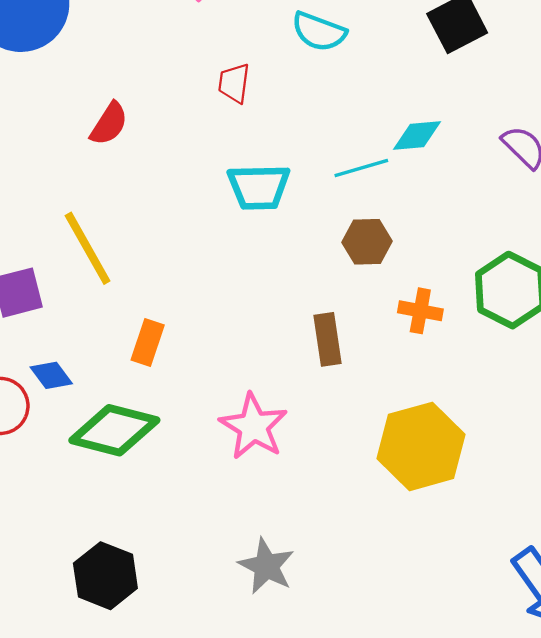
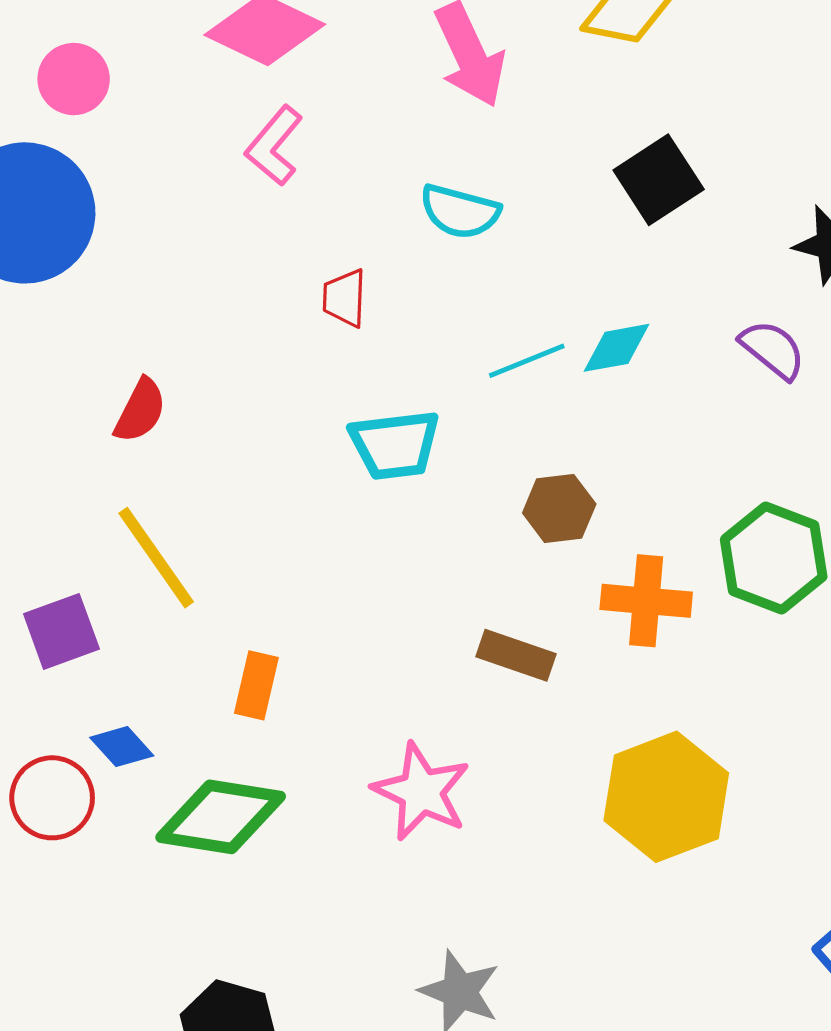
red semicircle: (109, 124) -> (140, 411), moved
cyan line: (361, 168) -> (527, 361), moved
orange cross: (420, 311) -> (646, 601), size x1.4
brown rectangle: (328, 339) -> (516, 655), turned -57

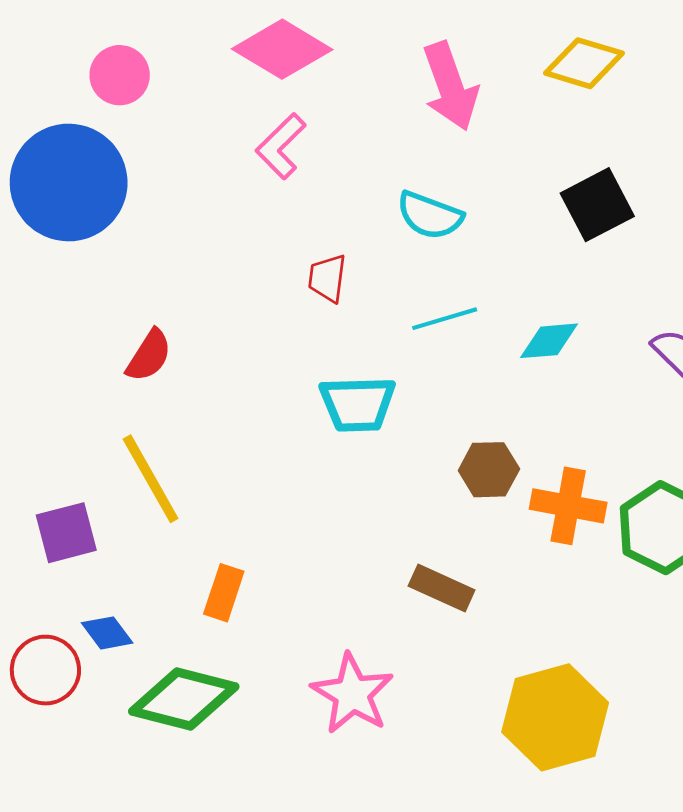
cyan line: (527, 361) -> (445, 319), moved
orange cross: (646, 601) -> (568, 506), moved

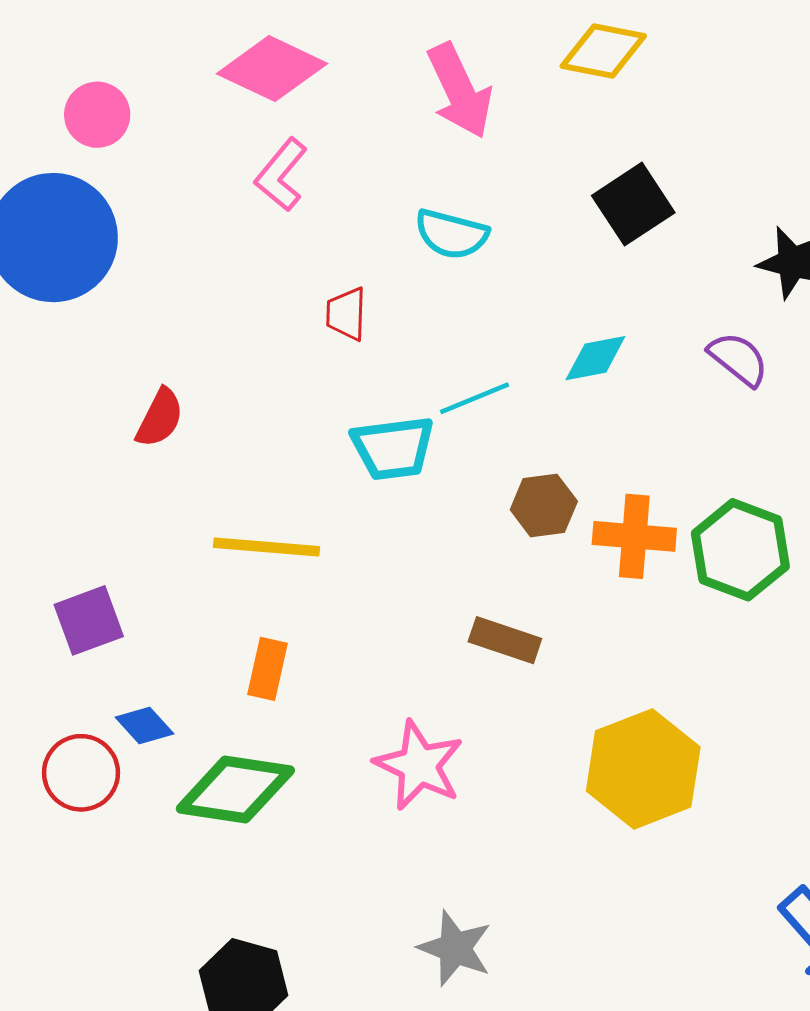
cyan line: (445, 319) -> (474, 398), moved
yellow line: (151, 479) -> (266, 547), moved, turned -50

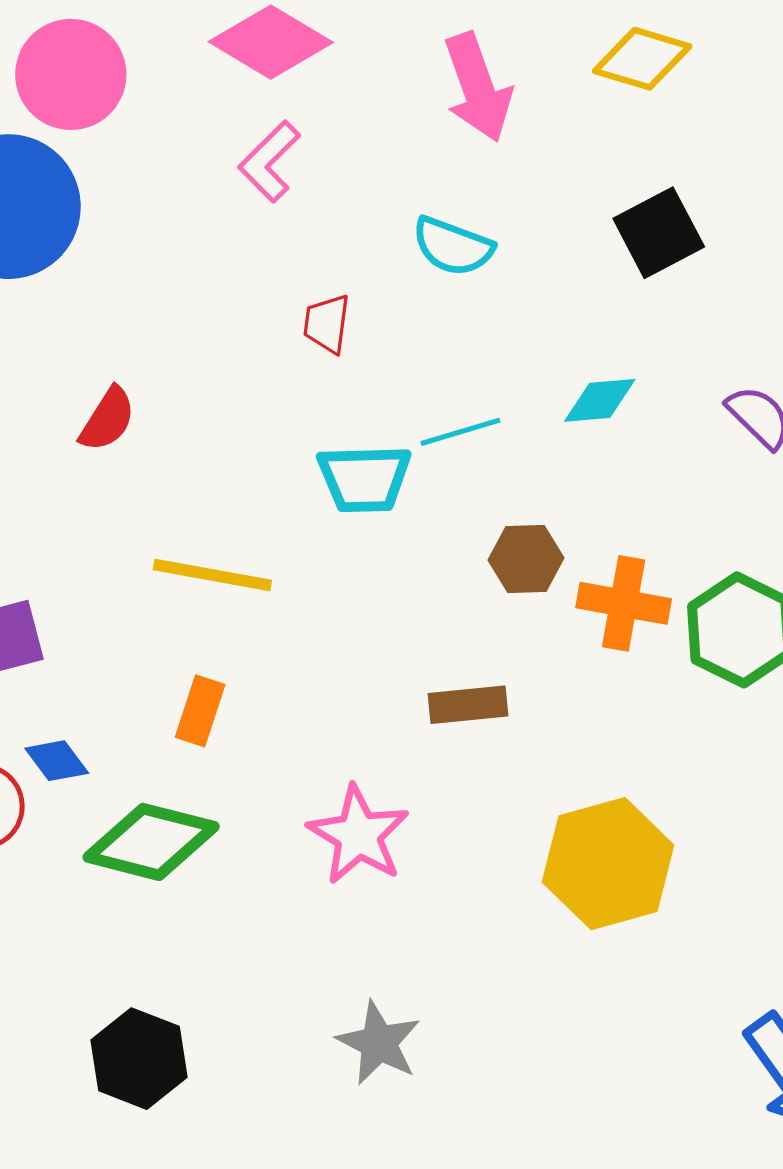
pink circle: (97, 115) -> (71, 74), size x1.5
brown rectangle: (505, 640) -> (468, 705), turned -30

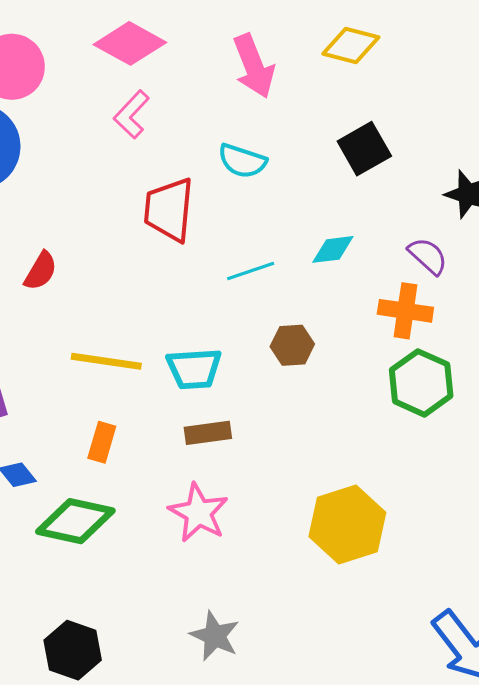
red trapezoid: (327, 324) -> (169, 210), size x1.8
cyan trapezoid: (364, 478) -> (194, 369), moved
orange cross: (624, 603) -> (405, 311), moved
brown rectangle: (468, 705) -> (208, 433), moved

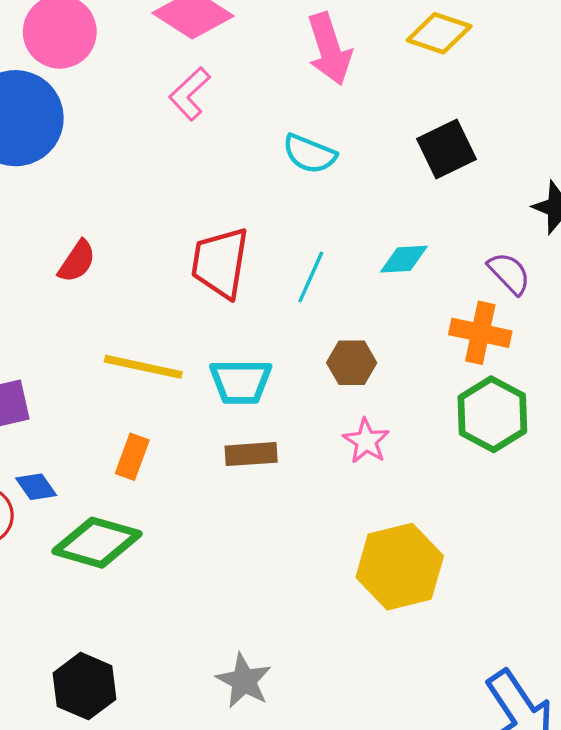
red trapezoid: (169, 210) -> (220, 263), moved
cyan line: (251, 271) -> (311, 277), turned -51
pink star: (198, 513) -> (366, 441), moved, size x0.7

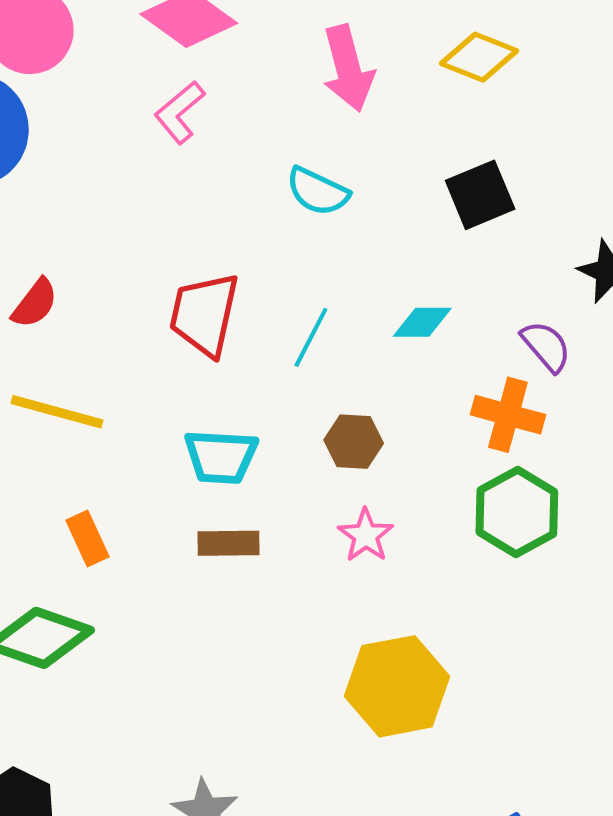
yellow line: (143, 367) -> (57, 412), moved
orange rectangle: (132, 457) -> (88, 538), turned -48

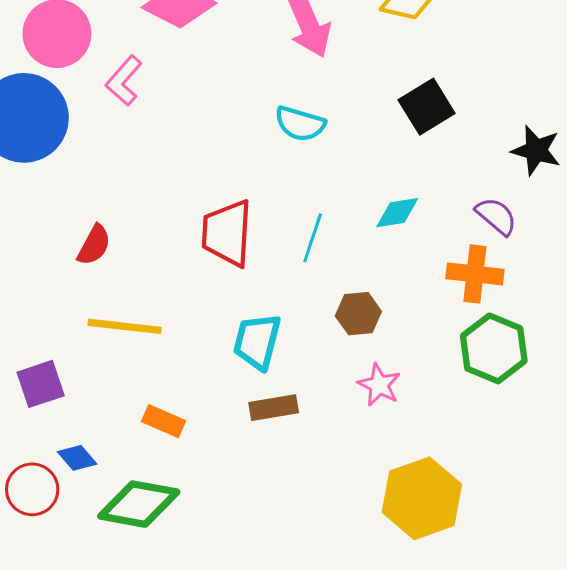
pink L-shape: (180, 112) -> (124, 81), moved
cyan trapezoid: (221, 457) -> (257, 341), turned 110
orange rectangle: (88, 538) -> (164, 421), turned -33

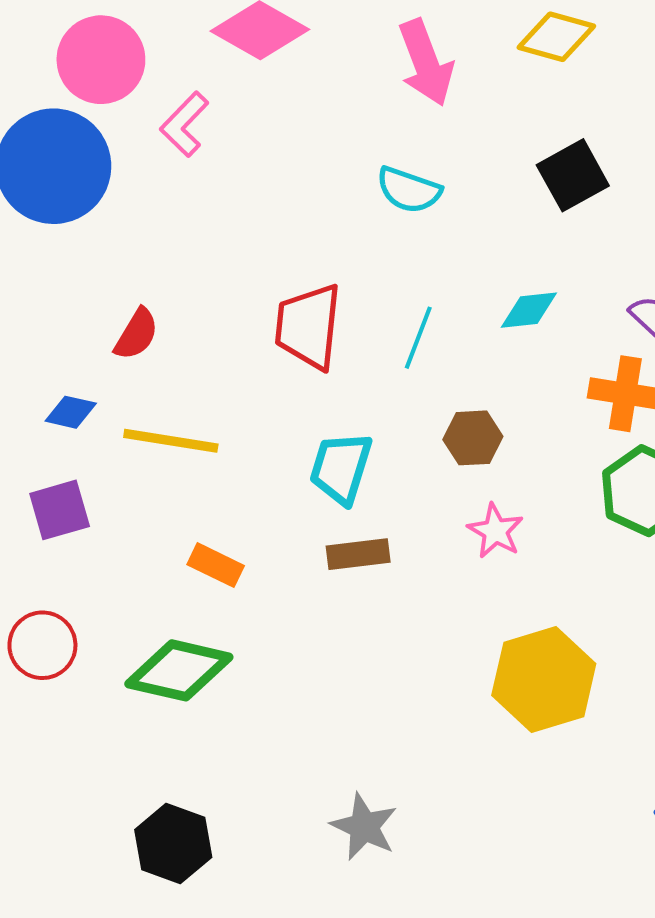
blue diamond: (77, 458) -> (71, 412), moved, turned -39

